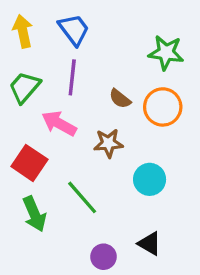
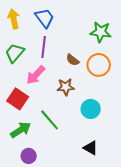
pink arrow: (59, 123) -> (36, 75), turned -75
green arrow: (34, 214) -> (21, 130), turned -100
purple circle: (103, 257) -> (29, 156), moved

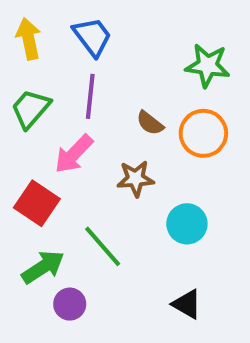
purple circle: (29, 156) -> (70, 304), moved

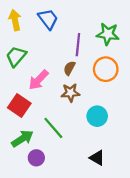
purple line: (90, 96) -> (78, 45), moved
brown semicircle: (150, 123) -> (69, 68), moved, turned 80

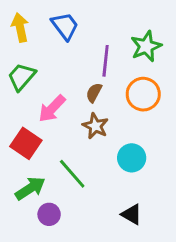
green star: (108, 34) -> (146, 46), turned -30
brown star: (70, 93) -> (95, 126), turned 30

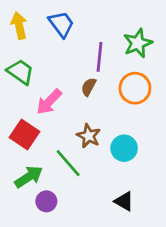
green trapezoid: (22, 77) -> (20, 72), turned 84
brown star: (95, 126) -> (89, 136), moved

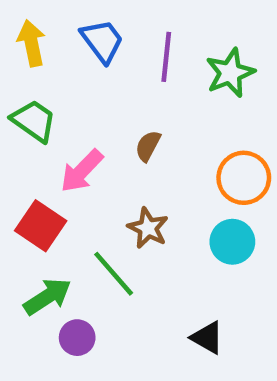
purple line: (100, 57) -> (166, 57), moved
orange circle: (135, 88) -> (244, 178), moved
cyan circle: (124, 148) -> (232, 242), moved

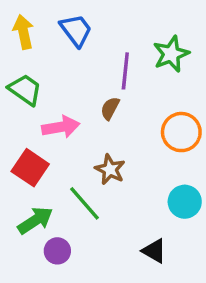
purple line: (166, 57) -> (125, 71), moved
pink arrow: (82, 171) -> (61, 127), turned -144
cyan circle: (232, 242) -> (185, 202), moved

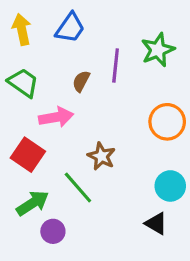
blue trapezoid: (76, 30) -> (70, 28), turned 72
brown semicircle: (110, 108) -> (81, 81), moved
black triangle: (154, 251) -> (156, 223), moved

